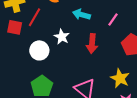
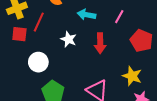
white circle: (39, 50) -> (38, 62), moved

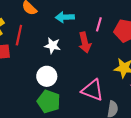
pink line: (119, 17) -> (99, 24), moved
white circle: (38, 62) -> (47, 76), moved

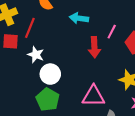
white star: (52, 46) -> (36, 55), moved
pink triangle: (93, 90) -> (93, 96), turned -30

